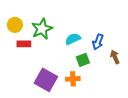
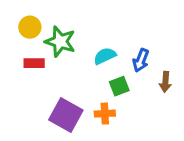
yellow circle: (15, 25) -> (30, 27), moved
green star: (42, 29) -> (60, 42), turned -30
brown arrow: (115, 57) -> (165, 82), turned -152

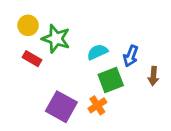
red rectangle: (34, 63) -> (32, 59), turned 30
green square: (119, 86) -> (111, 80), size x1.4
orange cross: (105, 114) -> (97, 105), turned -30

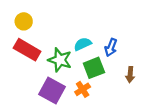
green star: (56, 39) -> (60, 60), moved
red rectangle: (32, 59) -> (27, 50), size x1.6
brown arrow: (153, 76) -> (130, 75), moved

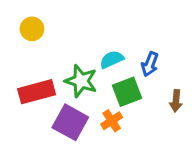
red rectangle: (27, 50) -> (37, 92), moved, turned -45

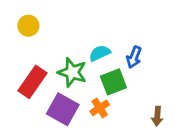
red rectangle: (37, 92) -> (33, 82), turned -40
brown arrow: (176, 101) -> (157, 116), moved

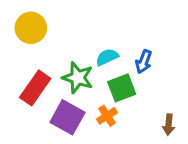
yellow circle: (28, 26) -> (31, 28), size x1.4

